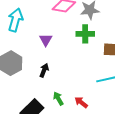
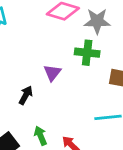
purple triangle: (46, 40) -> (52, 73), moved

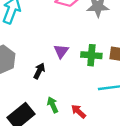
green cross: (87, 53) -> (91, 55), moved

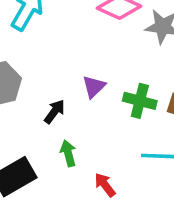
green arrow: (53, 105) -> (68, 153), moved

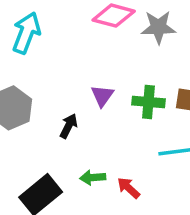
green arrow: (68, 153) -> (93, 178), moved, turned -70

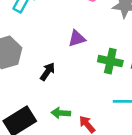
purple triangle: (102, 96) -> (77, 39), moved, turned 30

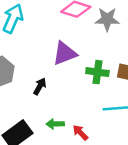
purple triangle: (77, 39) -> (65, 53), size x1.5

